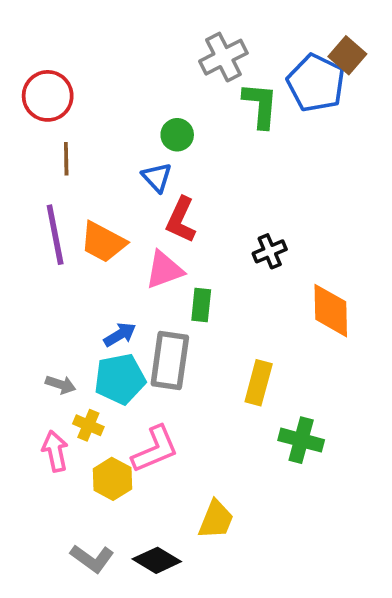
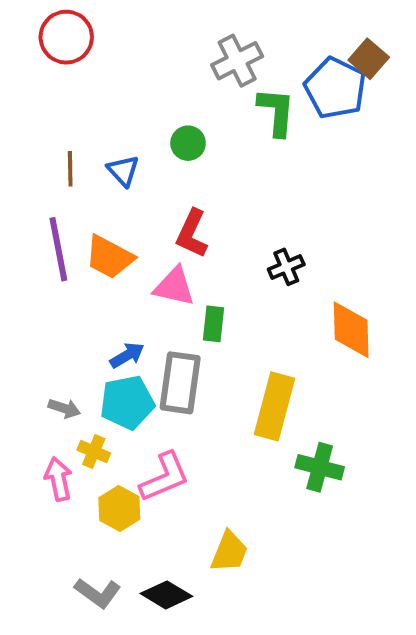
red circle: (48, 96) -> (66, 37), moved
blue triangle: (157, 177) -> (123, 171), moved
pink triangle: (164, 270) -> (174, 287), turned 33
yellow rectangle: (259, 383) -> (274, 406), size x1.4

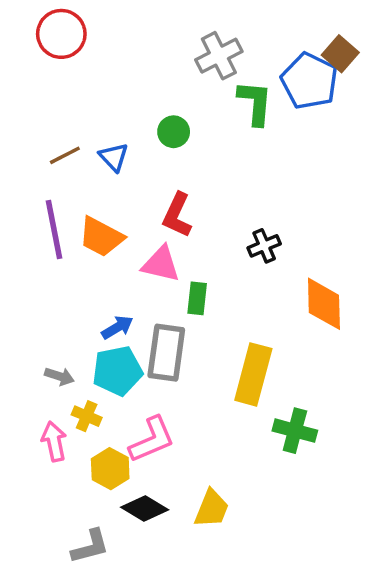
brown line: (70, 169) -> (65, 155), turned 64
gray L-shape: (98, 593) -> (90, 547), turned -51
black diamond: (166, 595) -> (145, 508), moved

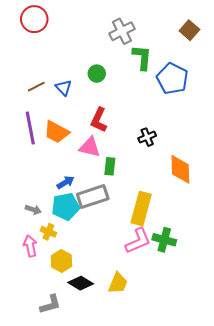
blue pentagon: (309, 81) -> (172, 79), moved
gray rectangle: (166, 353) -> (93, 196), turned 64
pink L-shape: (152, 440) -> (138, 241), moved

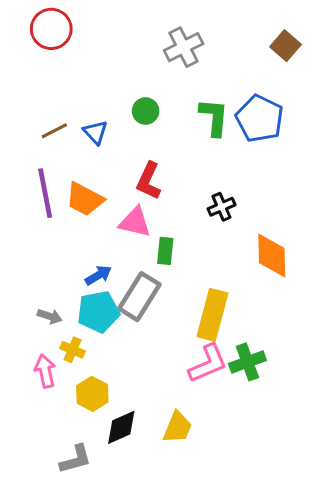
green L-shape: (142, 57) -> (214, 117), moved
gray rectangle: (93, 196) -> (139, 297), turned -40
green cross: (164, 240) -> (247, 362), turned -35
black diamond: (81, 283) -> (121, 427), turned -55

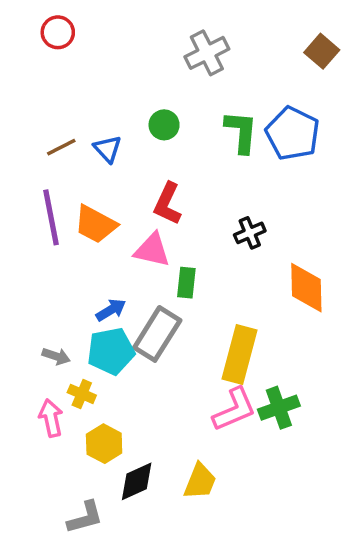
red circle: (51, 29) -> (58, 32), size x0.7

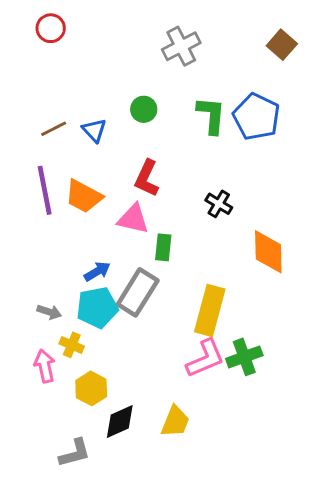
black cross: (250, 233) -> (219, 204), turned -36

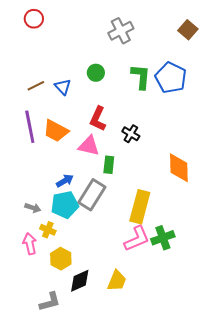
black cross: (219, 204) -> (131, 134), moved

